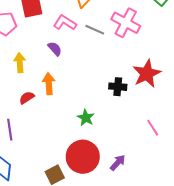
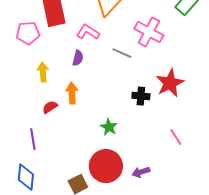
gray line: (95, 30) -> (122, 53), moved
purple semicircle: (55, 49) -> (78, 58), turned 56
purple arrow: (118, 163) -> (141, 172), turned -150

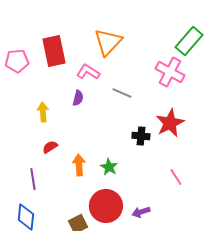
pink cross: (149, 32) -> (170, 72), moved
pink pentagon: (28, 33) -> (17, 61), moved
orange arrow: (72, 93) -> (79, 165), moved

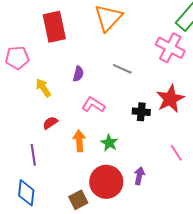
pink pentagon: (17, 61) -> (17, 58), moved
pink L-shape: (88, 72) -> (93, 105), moved
yellow arrow: (43, 112) -> (43, 88), turned -30
purple arrow: (141, 212) -> (139, 176), moved, turned 120

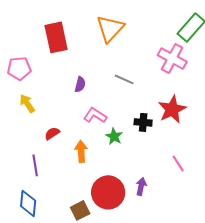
yellow arrow: (43, 88) -> (27, 103), moved
green star: (109, 143) -> (114, 136), moved

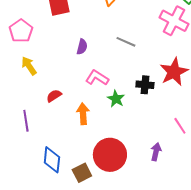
pink pentagon: (19, 68) -> (21, 31), turned -30
purple line: (35, 165) -> (26, 121), moved
purple arrow: (141, 186) -> (156, 152), moved
blue diamond: (28, 203) -> (52, 160), moved

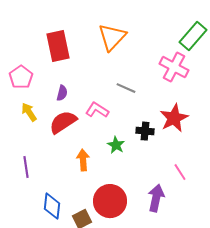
purple semicircle: (82, 47) -> (62, 93), moved
pink L-shape: (97, 78) -> (97, 110), moved
red semicircle: (54, 96) -> (63, 122), moved, size x1.8
purple arrow: (156, 152) -> (156, 198), size x1.5

